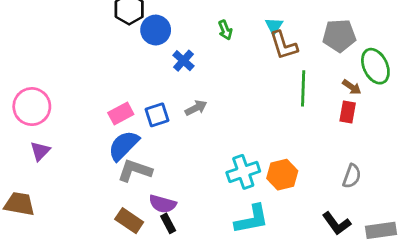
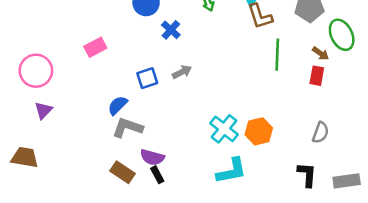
pink rectangle: (121, 113) -> (95, 47), moved
blue semicircle: (124, 145) -> (118, 105), size x0.7
cyan cross: (243, 172) -> (224, 129), turned -32
black L-shape: (336, 223) -> (307, 175), turned -140

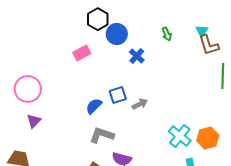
pink rectangle: (95, 47) -> (82, 53), moved
gray arrow: (182, 72) -> (140, 104), moved
blue semicircle: (118, 105) -> (94, 106), moved

